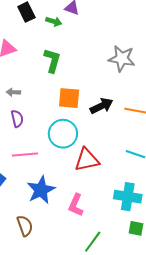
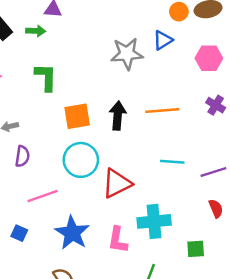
black arrow: (102, 106) -> (118, 116), turned -45
purple semicircle: (17, 119) -> (22, 156), turned 36
cyan cross: (128, 197) -> (154, 221), moved

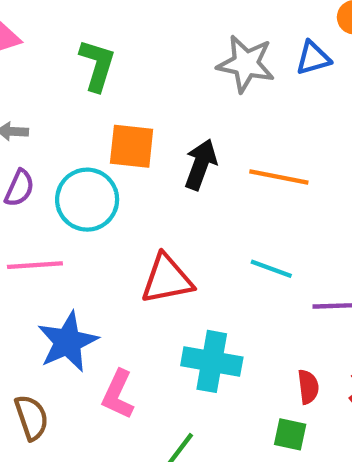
cyan circle: (81, 160) -> (87, 200), moved
red semicircle: (216, 209) -> (308, 387), moved
pink L-shape: (118, 240) -> (118, 394), moved
green square: (196, 249) -> (290, 434), moved

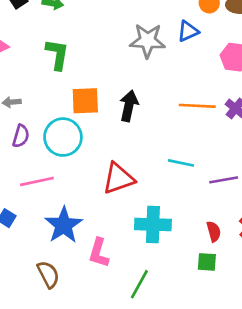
orange line: (279, 177) -> (197, 106), moved

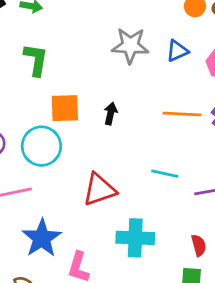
blue triangle: (188, 31) -> (177, 51), moved
black arrow: (129, 106) -> (111, 114), size x0.7

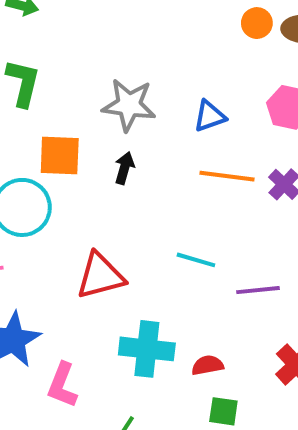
gray star: (130, 46) -> (129, 105), moved
blue triangle: (177, 51) -> (210, 116), moved
red semicircle: (199, 245) -> (208, 365), moved, turned -90

